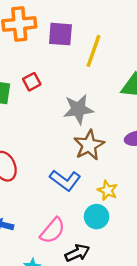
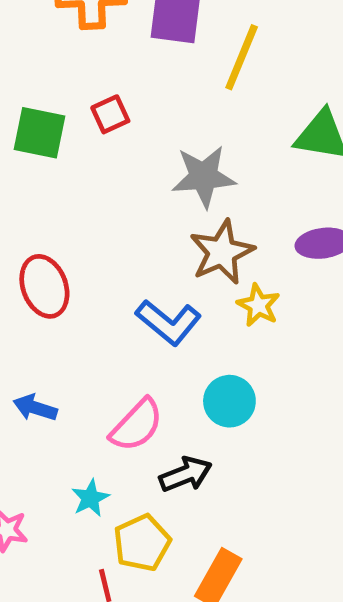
yellow star: (107, 190) -> (258, 305), moved

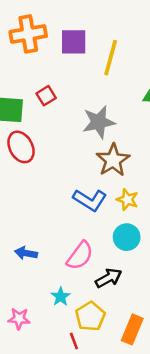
red ellipse: (44, 286) -> (21, 147), moved
yellow star: (258, 305) -> (127, 200), moved

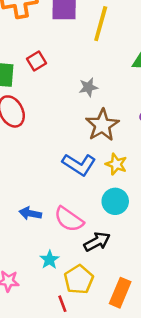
gray star: (99, 122) -> (88, 87), size x0.6
blue arrow: (26, 253) -> (30, 213), moved
pink semicircle: (80, 256) -> (69, 219), turned 88

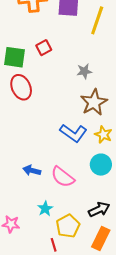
black arrow: (97, 242) -> (99, 209), moved

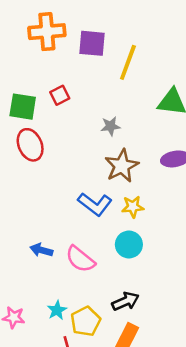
yellow star: (103, 135) -> (133, 207), turned -30
cyan star: (45, 209) -> (57, 310), moved

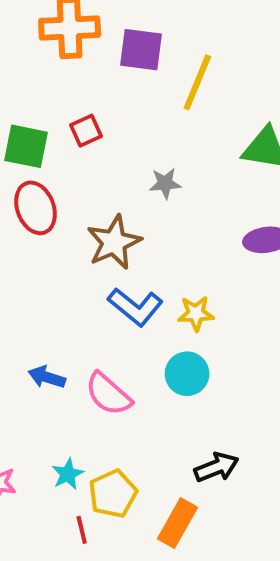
brown star: (122, 166) -> (114, 242), moved
black arrow: (126, 301) -> (216, 467), moved

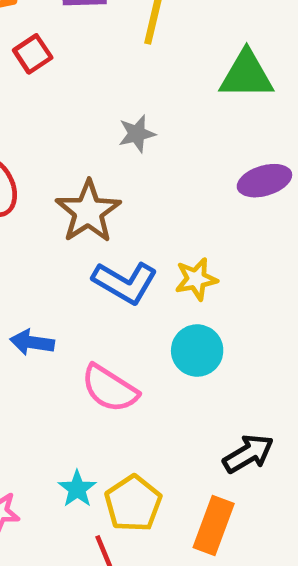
red square: (86, 131) -> (33, 54), moved
blue arrow: (47, 377) -> (32, 342), moved

